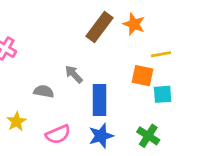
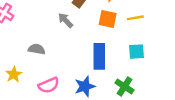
gray arrow: (74, 74) -> (66, 20), moved
orange square: (142, 76) -> (108, 19), moved
blue rectangle: (100, 100) -> (99, 56), moved

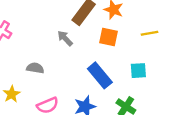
yellow line: (135, 18) -> (150, 33), moved
blue rectangle: (99, 56) -> (100, 75), turned -40

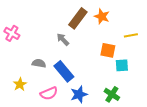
orange square: (109, 37) -> (108, 50), moved
blue rectangle: (100, 75) -> (64, 71), moved

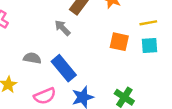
cyan square: (122, 65) -> (150, 45), moved

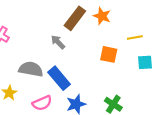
cyan square: (150, 45) -> (145, 62), moved
gray semicircle: (32, 58) -> (31, 69), size x1.5

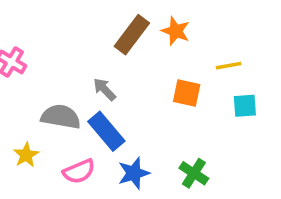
gray arrow: (58, 42) -> (105, 89), moved

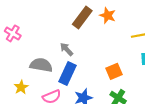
orange square: (187, 93) -> (114, 71), moved, turned -35
blue rectangle: (106, 131) -> (68, 74), turned 65

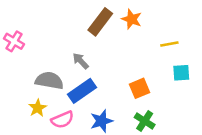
blue rectangle: (68, 74) -> (82, 91), turned 30
yellow star: (21, 87) -> (38, 108), moved

